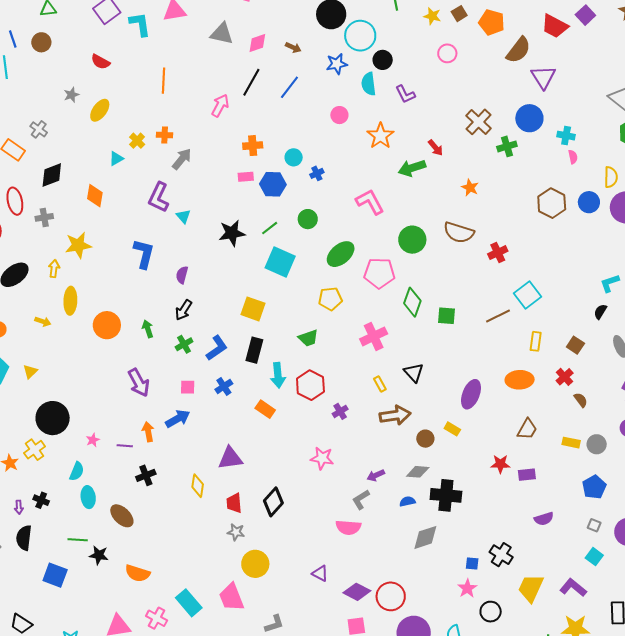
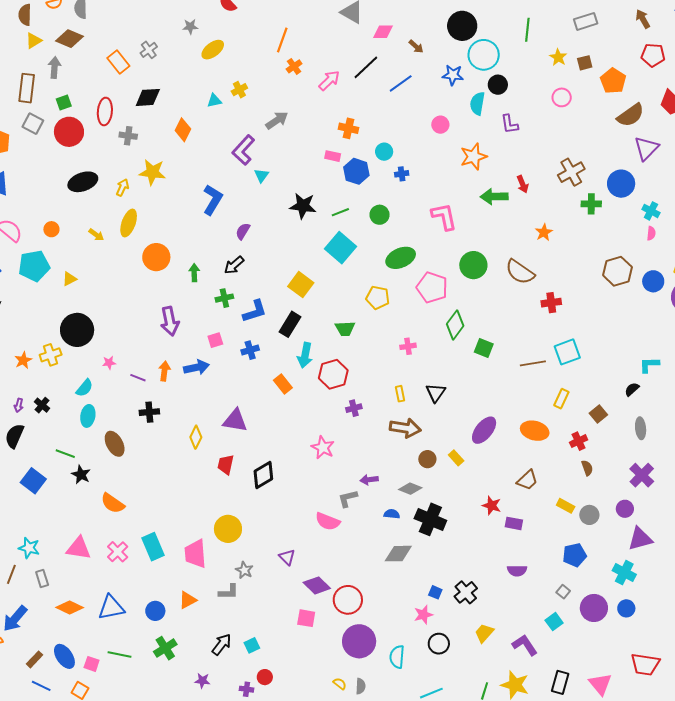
orange cross: (165, 135) -> (294, 66), moved, turned 35
pink cross: (374, 336) -> (408, 346), size x0.6
pink square: (188, 387) -> (215, 340), turned -35
gray star: (236, 532) -> (244, 570), moved
yellow trapezoid: (531, 588) -> (484, 633), size x0.7

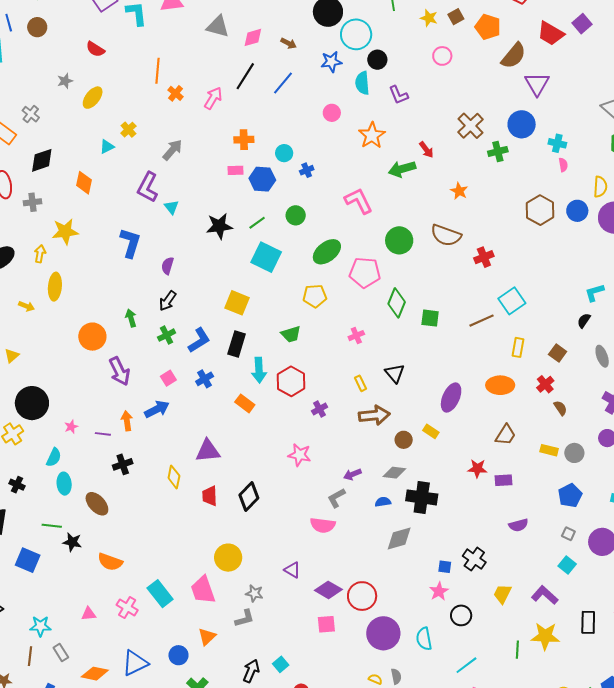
orange circle: (156, 257) -> (92, 337), moved
pink triangle: (79, 548) -> (89, 614), size x0.6

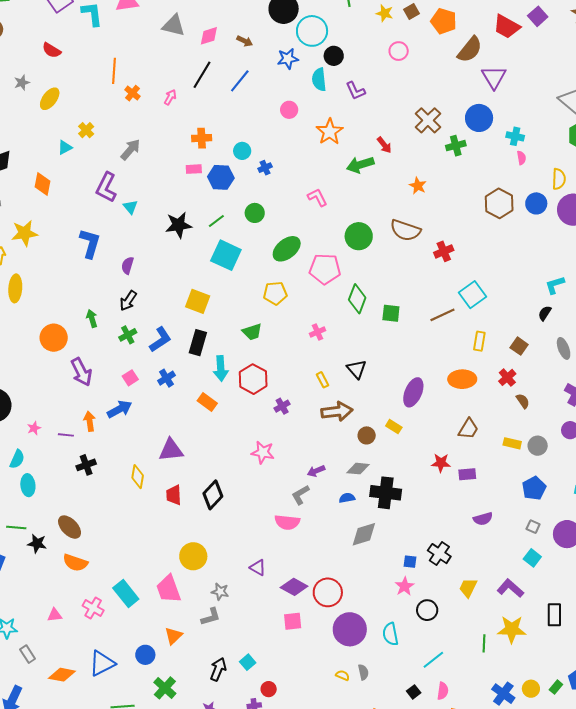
pink arrow: (213, 98) -> (170, 97), size x0.7
pink L-shape: (359, 201) -> (317, 197), size x0.7
brown ellipse: (97, 504) -> (70, 527), moved

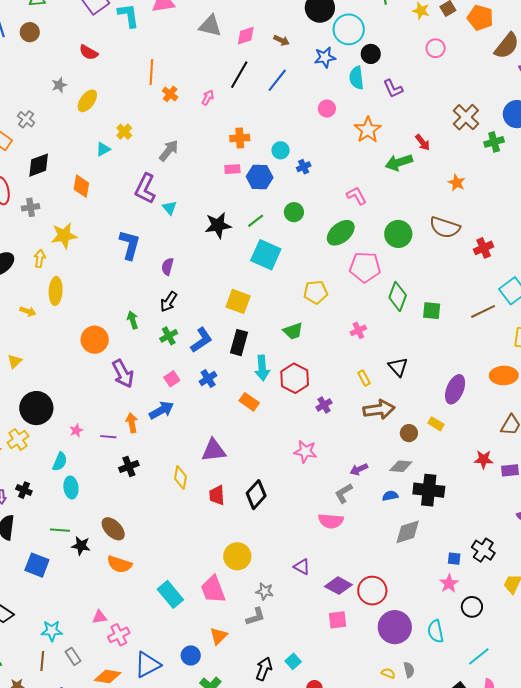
green ellipse: (287, 249) -> (341, 233), moved
pink cross: (93, 608) -> (119, 635), moved, turned 35

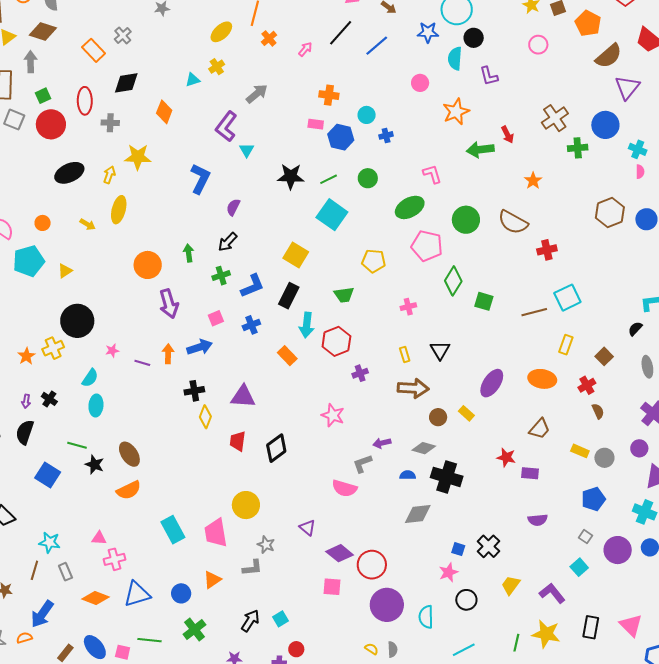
yellow ellipse: (87, 101) -> (221, 32), moved
black cross: (129, 466) -> (194, 391), moved
orange semicircle: (119, 564) -> (129, 490), turned -55

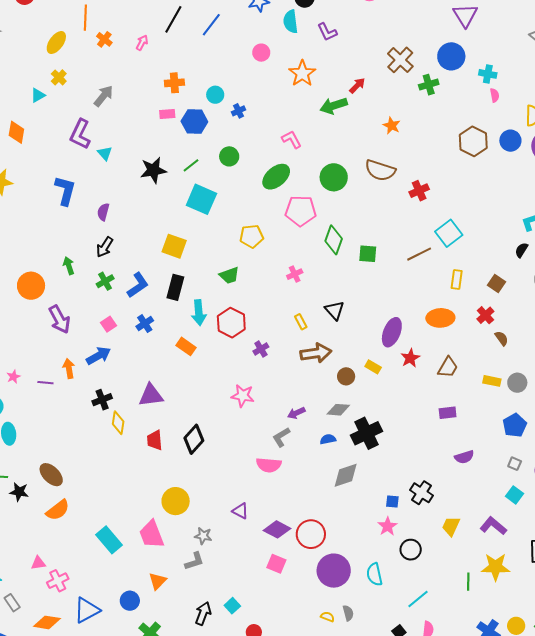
red arrow: (507, 135) -> (357, 86), turned -96
red star: (506, 457) -> (410, 358), moved, turned -30
black cross: (447, 477) -> (366, 433), turned -32
pink square: (332, 587) -> (276, 564), turned 30

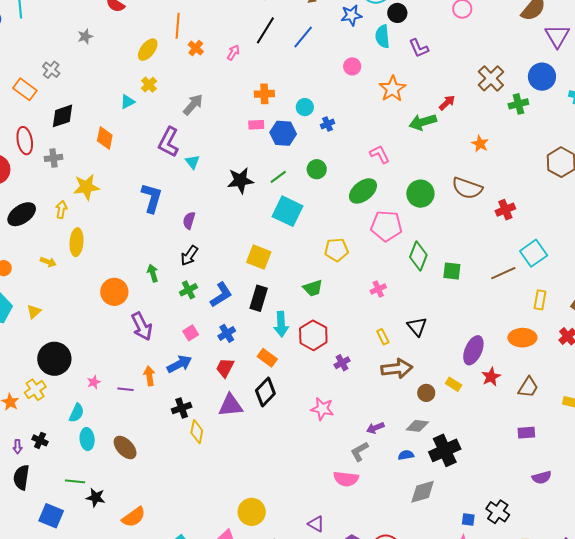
black diamond: (194, 439) -> (265, 392), moved
red trapezoid: (155, 440) -> (225, 368), moved, turned 30
brown ellipse: (51, 475) -> (125, 447), moved

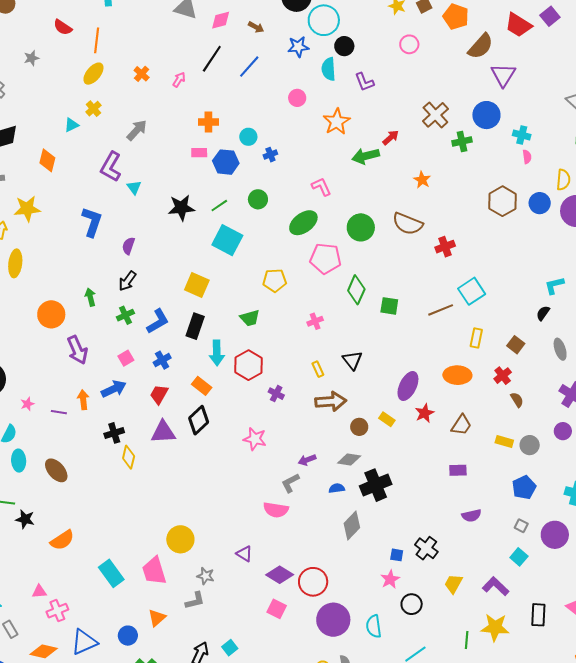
orange line: (178, 26) -> (97, 40), moved
purple cross: (342, 363) -> (276, 394), turned -35
gray diamond: (423, 492) -> (352, 525), turned -32

